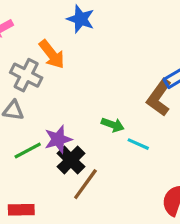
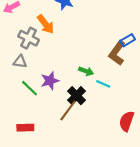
green line: (28, 150) -> (30, 88), turned 72
black cross: (71, 160) -> (77, 96), moved

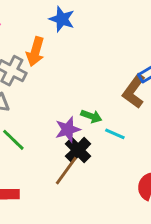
orange arrow: (46, 24) -> (35, 52), turned 54
purple star: (50, 81) -> (68, 129), moved

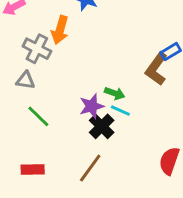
cyan line: (115, 134) -> (120, 111), moved
brown line: (66, 171) -> (90, 168), moved

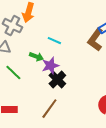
green arrow: (115, 93) -> (36, 57), moved
cyan line: (120, 111) -> (54, 41), moved

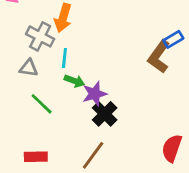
cyan line: (54, 41) -> (64, 58), moved, turned 72

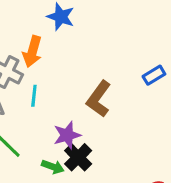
brown L-shape: (159, 57) -> (99, 99), moved
green arrow: (74, 81) -> (53, 167), moved

